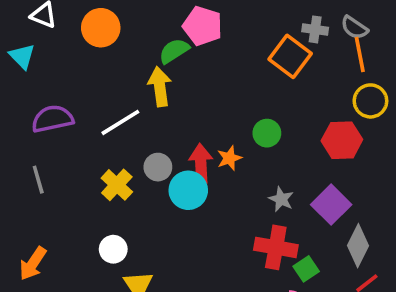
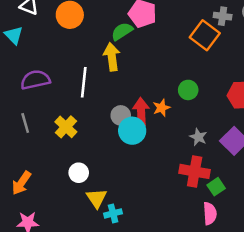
white line: (120, 122) -> (84, 82), turned -52
gray circle: (158, 167) -> (121, 115), moved
yellow cross: (117, 185) -> (66, 127), moved

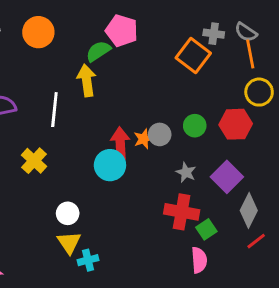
green circle: (188, 90) -> (195, 126), moved
gray circle: (121, 115) -> (160, 134), moved
white circle: (79, 173) -> (68, 213), moved

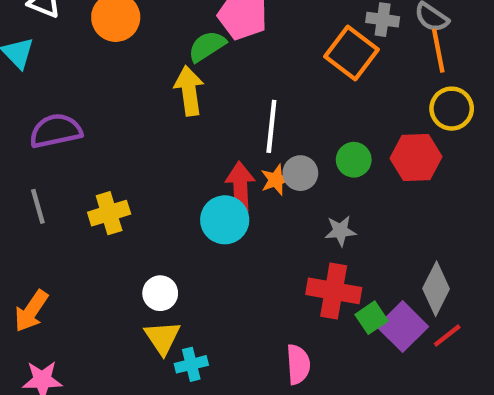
white line: (54, 110) -> (271, 126), moved
yellow cross: (34, 161) -> (109, 213), turned 30
gray star: (186, 172) -> (340, 231), turned -30
purple square: (227, 177) -> (403, 327), moved
pink semicircle: (199, 260) -> (298, 364), moved

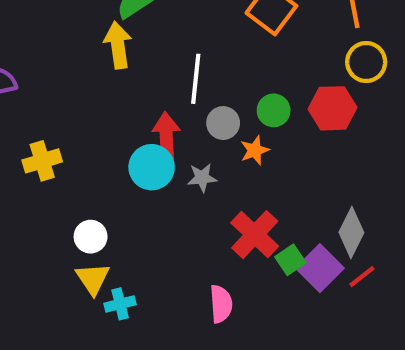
orange star: (276, 180) -> (255, 150), moved
gray star: (340, 231) -> (202, 178), moved
red cross: (334, 291) -> (255, 235), turned 33

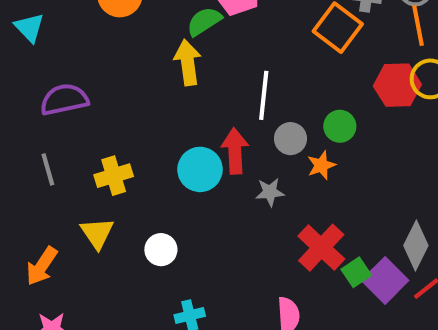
red hexagon: (332, 108) -> (397, 85), moved
cyan circle: (152, 167) -> (200, 169), moved
yellow triangle: (93, 279) -> (97, 233), moved

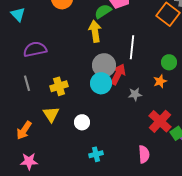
gray circle: (290, 139) -> (104, 65), moved, size x1.5
red arrow: (235, 151) -> (118, 74), turned 30

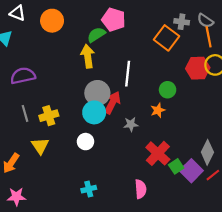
gray line: (27, 83) -> (25, 113), moved
white circle: (82, 122) -> (85, 142), moved

